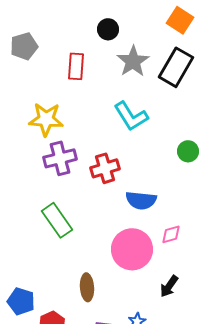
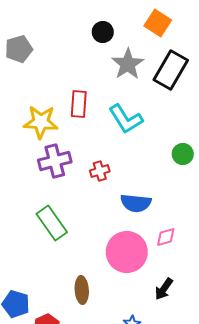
orange square: (180, 20) -> (158, 23), moved
red rectangle: (76, 66) -> (79, 104), moved
red cross: (105, 168) -> (100, 171), size x0.7

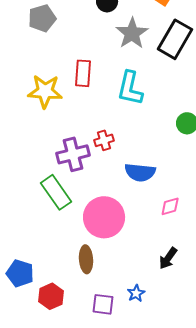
gray pentagon: (19, 49) -> (42, 18), moved
cyan L-shape: (126, 119) -> (130, 88), turned 45
purple cross: (55, 161) -> (73, 154), moved
pink circle: (127, 252) -> (104, 217), moved

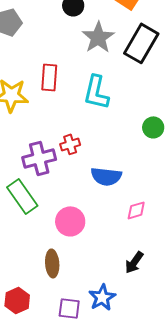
pink circle: (104, 217) -> (70, 221), size x0.7
blue star: (136, 293) -> (102, 297), size x1.5

